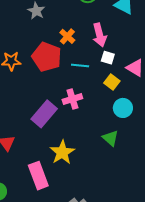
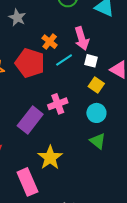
cyan line: (80, 65) -> (64, 60), moved, turned -36
cyan circle: (123, 108) -> (96, 113), moved

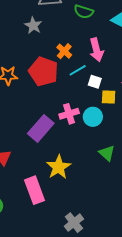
white square: (91, 61) -> (95, 82), moved
yellow square: (96, 85) -> (109, 97), turned -35
cyan circle: (96, 113) -> (93, 117), moved

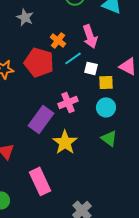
cyan circle: (93, 117) -> (106, 107), moved
yellow star: (59, 167) -> (65, 142), moved

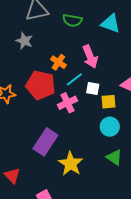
pink cross: (68, 102) -> (67, 103), moved

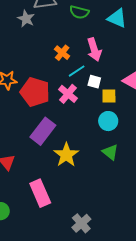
gray star: (24, 41) -> (26, 19), moved
red pentagon: (41, 85) -> (35, 92), moved
pink cross: (67, 103) -> (68, 94), turned -30

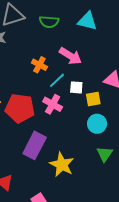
pink arrow: (94, 50) -> (70, 56), turned -30
green triangle: (110, 152) -> (105, 154), turned 36

